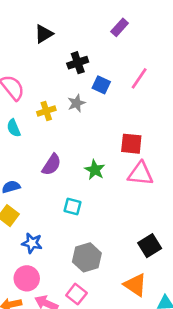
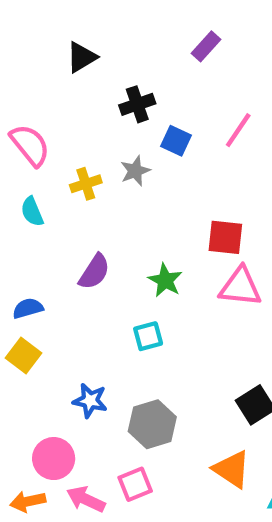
cyan square: (72, 206) -> (148, 336), moved, turned -30
blue star: (32, 243) -> (90, 401), moved
pink square: (76, 294) -> (135, 484), turned 30

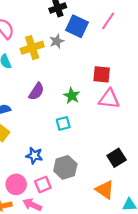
blue square: (176, 141) -> (77, 26), size x1.5
yellow cross: (86, 184) -> (32, 48), size x1.5
pink square: (135, 484) -> (43, 184), moved

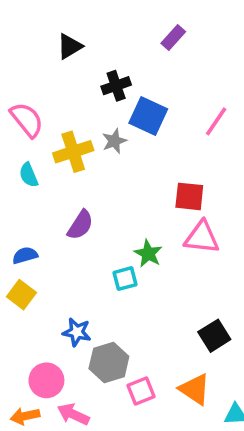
pink line: (108, 21) -> (216, 121), moved
green star: (72, 96) -> (148, 254), moved
gray hexagon: (65, 167) -> (109, 362), moved
pink square: (43, 184) -> (141, 391), moved

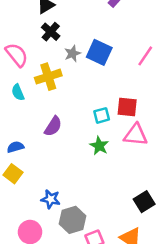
black cross: (116, 86) -> (51, 32), moved, turned -30
gray star: (114, 141) -> (72, 54), moved
cyan square: (125, 279) -> (102, 115), moved

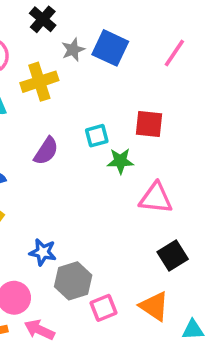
cyan square: (102, 115) -> (97, 136), moved
pink triangle: (136, 135) -> (156, 198), moved
green star: (99, 146) -> (120, 161), moved, turned -30

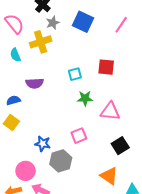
gray star: (73, 50) -> (53, 23), moved
purple semicircle: (46, 151) -> (35, 83), moved, turned 54
green star: (120, 161) -> (85, 98), moved
pink square: (103, 308) -> (79, 136), moved

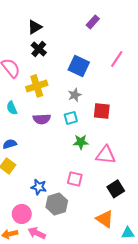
gray star: (53, 23) -> (75, 95), moved
pink line: (121, 25) -> (117, 59), moved
cyan semicircle: (15, 55) -> (12, 108), moved
purple semicircle: (35, 83) -> (42, 119), moved
pink square: (79, 136) -> (75, 179), turned 35

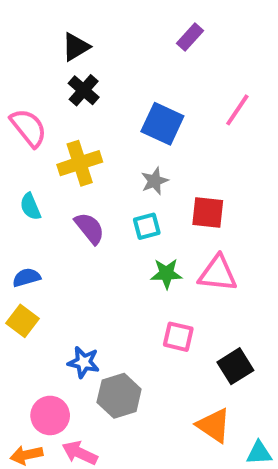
purple semicircle: (42, 119) -> (90, 228), turned -126
pink triangle: (106, 155) -> (218, 274), moved
pink square: (75, 179) -> (178, 337), moved

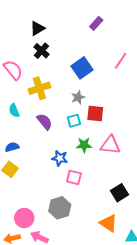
blue square: (162, 124) -> (82, 68), turned 30
red square: (208, 212) -> (95, 114), moved
pink square: (178, 337) -> (74, 177), moved
blue star: (84, 362) -> (60, 158), moved

